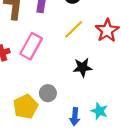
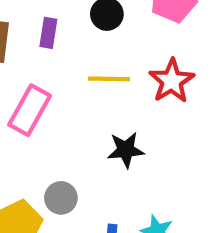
yellow line: (74, 29) -> (109, 79), turned 45

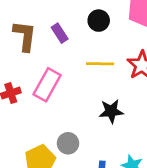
purple rectangle: (48, 33) -> (60, 33), turned -42

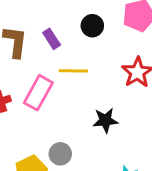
yellow line: (100, 64) -> (73, 71), moved

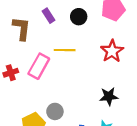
purple rectangle: (52, 39) -> (48, 16), moved
black star: (105, 120) -> (109, 96), moved

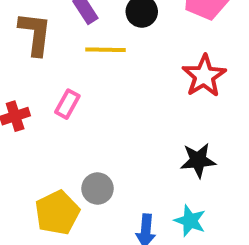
yellow line: (65, 50) -> (106, 50), moved
pink rectangle: (39, 66) -> (67, 104), size x0.6

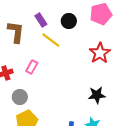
yellow line: (106, 50) -> (51, 40), turned 36
gray circle: (98, 189) -> (20, 97), moved

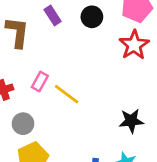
yellow line: (51, 40) -> (67, 94), moved
red star: (100, 53) -> (134, 45), moved

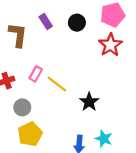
black star: (131, 121) -> (89, 102), moved, turned -30

